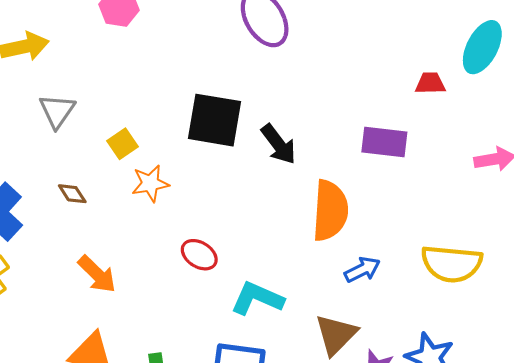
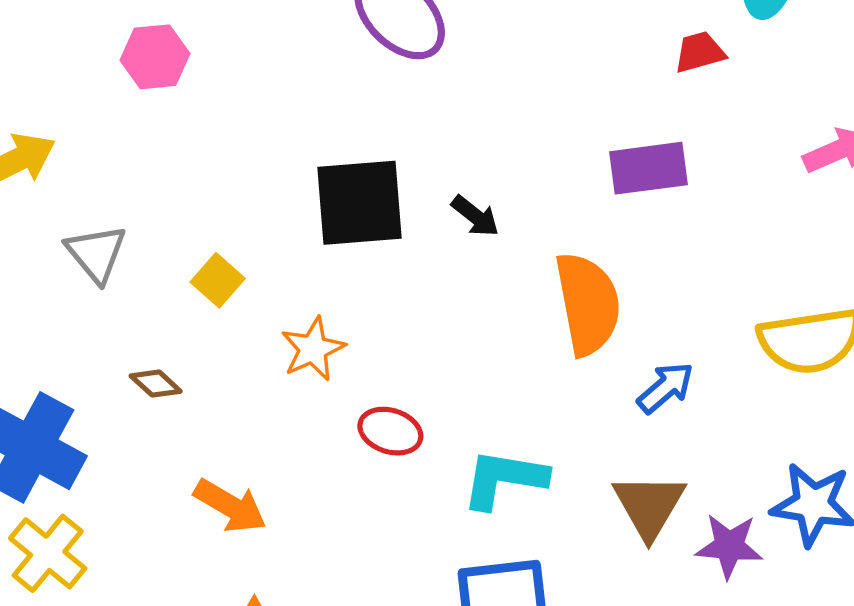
black arrow: (279, 144) -> (475, 216), size x0.7
orange star: (150, 183) -> (313, 349), moved

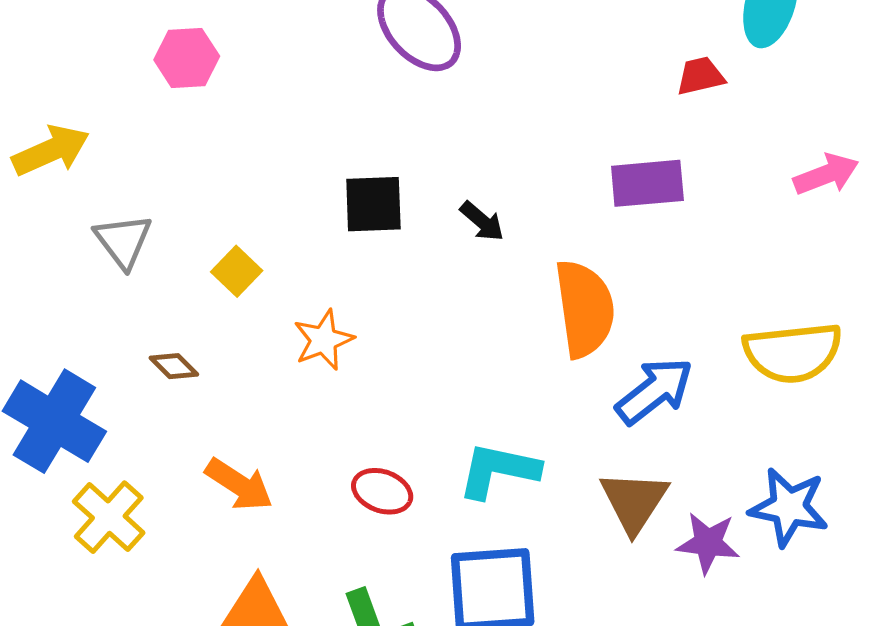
black square: (359, 203) -> (373, 204), size x0.7
blue arrow: (666, 388) -> (654, 391), size x1.4
red ellipse: (390, 431) -> (382, 491), moved
yellow cross: (48, 553) -> (109, 517), moved

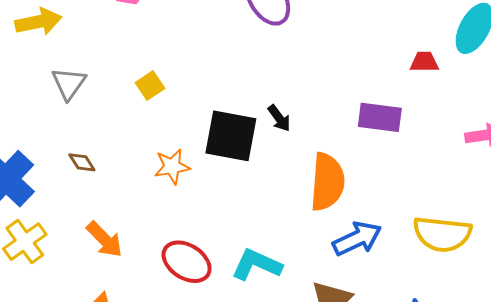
black square: (373, 204) -> (231, 136), moved, size x1.4
yellow square: (237, 271) -> (150, 86), moved
red ellipse: (382, 491) -> (187, 262), size x1.4

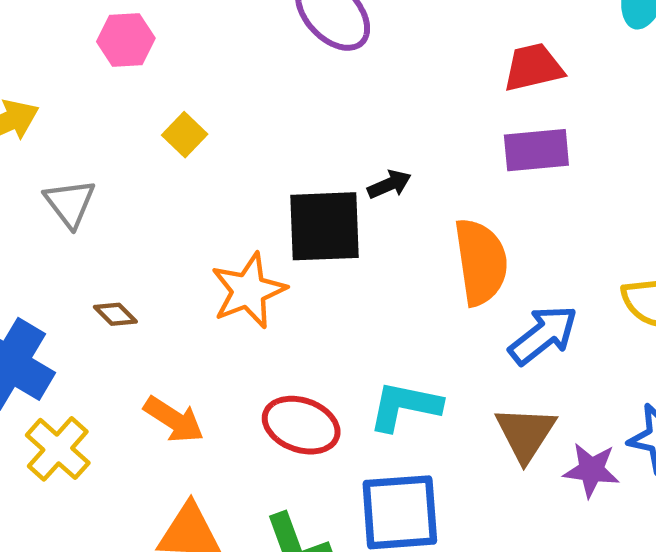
red trapezoid: (424, 62) -> (533, 67), moved, size x1.4
yellow square: (150, 86) -> (185, 135), moved
black arrow: (279, 118) -> (389, 184), turned -64
orange star: (172, 167) -> (249, 291), size x1.4

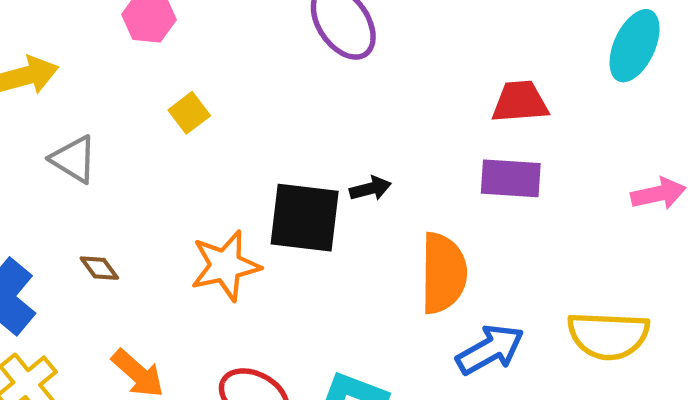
gray triangle: (70, 203) -> (74, 159), turned -30

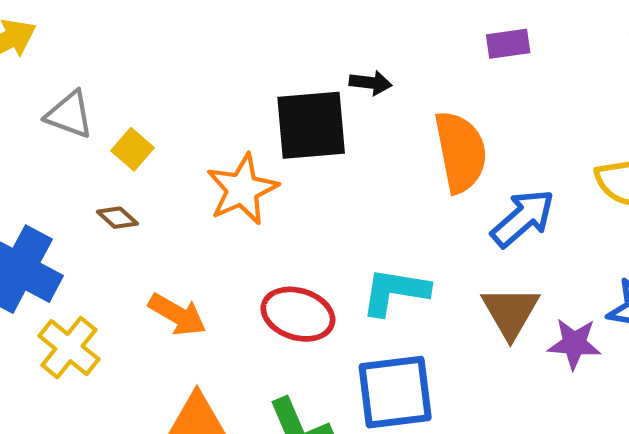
yellow square: (189, 113) -> (132, 149), moved
purple rectangle: (511, 178) -> (508, 44), size x0.7
black arrow: (370, 189) -> (371, 83), turned 33

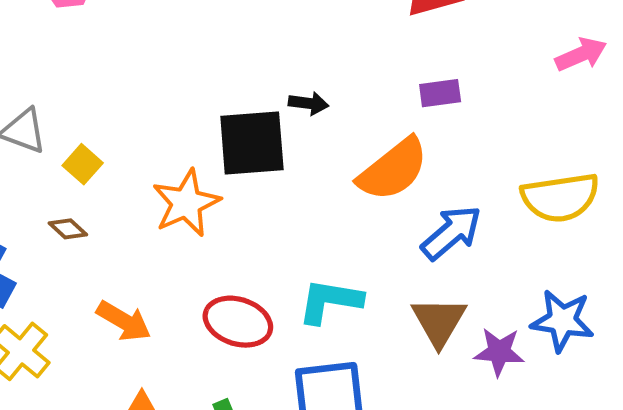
purple rectangle: (508, 44) -> (440, 93), moved
orange semicircle: (461, 152) -> (393, 169), turned 62

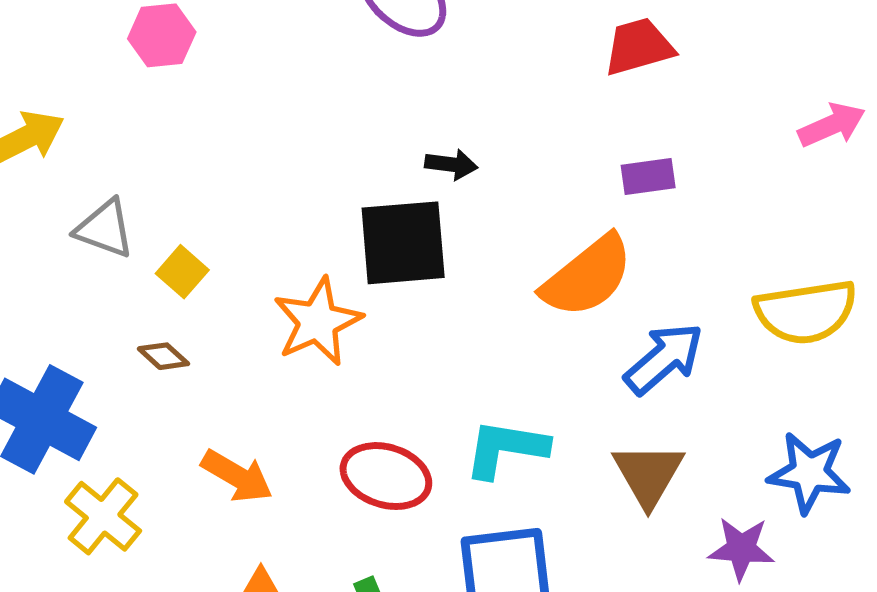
black arrow: (308, 103) -> (451, 164), moved
purple star: (499, 352) -> (741, 549), moved

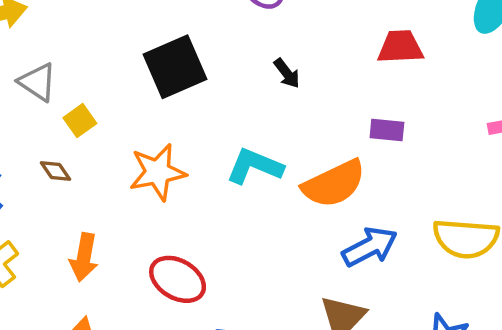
black arrow: (451, 164) -> (287, 73), moved, turned 32
black square: (403, 243) -> (175, 67), moved, turned -32
cyan L-shape: (506, 449) -> (255, 166), moved
orange arrow: (237, 476) -> (84, 257), turned 57

